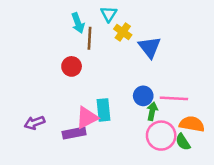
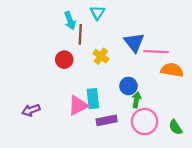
yellow cross: (123, 32) -> (101, 56), moved
pink line: (174, 98) -> (156, 52), moved
orange semicircle: (192, 124) -> (172, 70), moved
purple rectangle: (74, 133) -> (107, 120), moved
green semicircle: (183, 142) -> (175, 127), moved

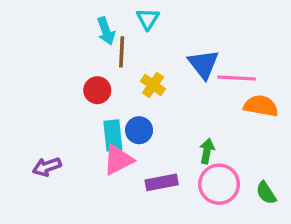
blue circle: (128, 86) -> (139, 130), moved
cyan rectangle: (93, 99) -> (113, 135), moved

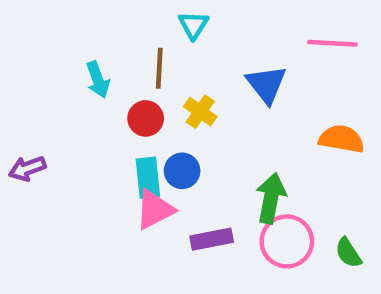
cyan arrow: (106, 31) -> (98, 80), moved
pink line: (236, 78) -> (332, 43), moved
red circle: (97, 90) -> (146, 118), moved
green arrow: (207, 151) -> (271, 198), size x1.5
purple arrow: (47, 167) -> (27, 169), moved

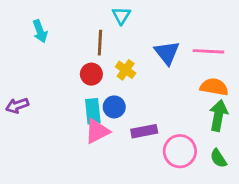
pink line: (332, 43) -> (208, 51), moved
cyan arrow: (98, 80) -> (40, 31), moved
green arrow: (271, 198) -> (218, 115), moved
purple rectangle: (212, 239) -> (144, 131), moved

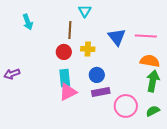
yellow cross: (126, 70) -> (88, 49), turned -32
blue circle: (114, 107) -> (97, 75), moved
green semicircle: (218, 158) -> (153, 111), turned 96

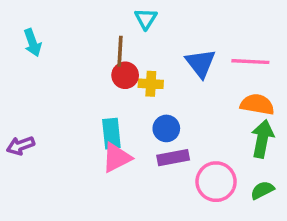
cyan arrow: (28, 22) -> (32, 43), moved
red circle: (64, 52) -> (125, 75), moved
purple arrow: (12, 74) -> (20, 146), moved

